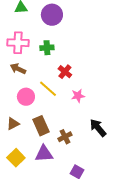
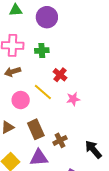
brown arrow: (18, 69) -> (13, 72), turned -42
black arrow: (98, 128) -> (93, 150), moved

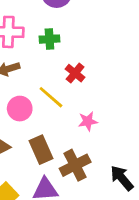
pink star: (73, 99) -> (88, 121), moved
brown cross: (60, 140) -> (75, 165), size x1.5

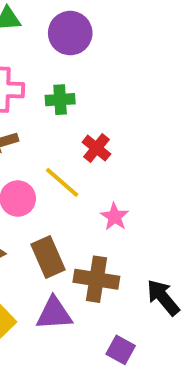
pink star: (88, 121) -> (115, 217), turned -30
brown cross: (75, 165) -> (96, 279), turned 36

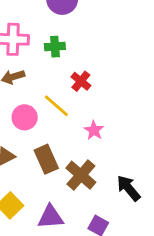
brown cross: (96, 279) -> (81, 175), turned 32
purple triangle: (54, 314) -> (51, 217), moved

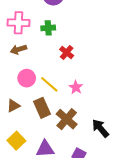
yellow line: (56, 106) -> (49, 84), moved

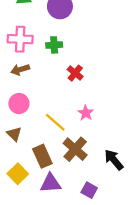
pink circle: (27, 78) -> (19, 104), moved
yellow line: (49, 84) -> (55, 122), moved
brown triangle: (13, 106) -> (14, 134), turned -48
brown rectangle: (42, 108) -> (42, 156), moved

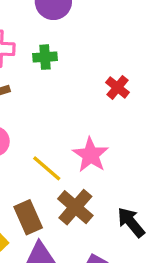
red cross: (75, 73) -> (117, 87), moved
pink star: (86, 113) -> (91, 155), size x1.5

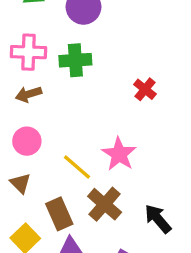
green cross: (45, 57) -> (75, 60), size x1.4

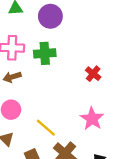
pink star: (119, 154) -> (92, 119), moved

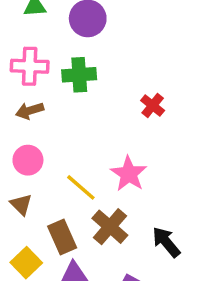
pink star: (92, 119) -> (129, 174), moved

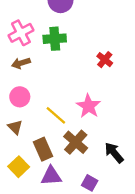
pink cross: (30, 66) -> (21, 33), turned -30

